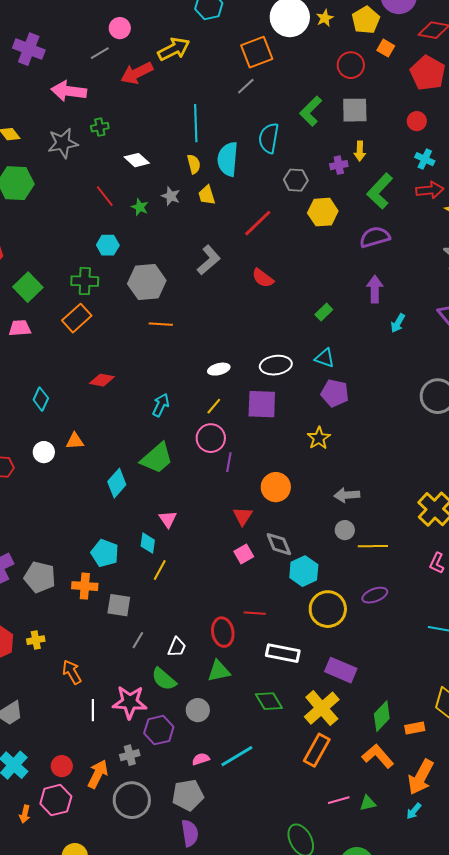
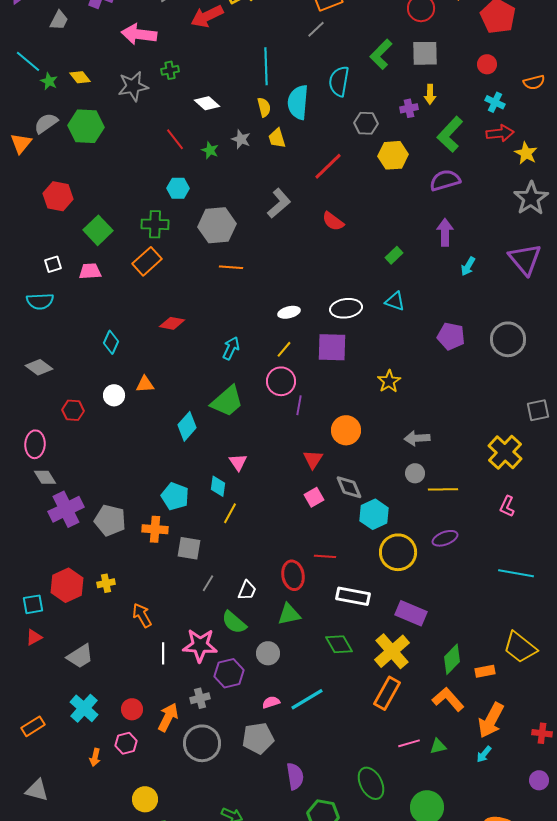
purple pentagon: (335, 393) -> (451, 336), moved
pink hexagon: (56, 800) -> (126, 743), size x0.7
purple semicircle: (190, 833) -> (295, 776), moved

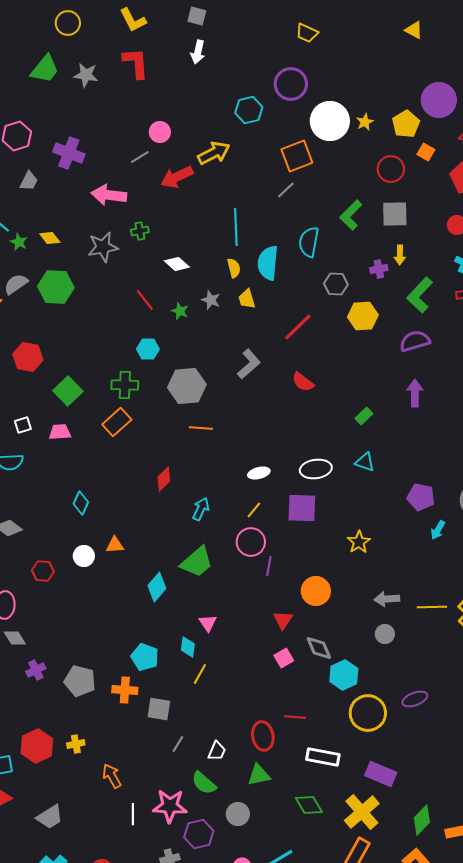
cyan arrow: (468, 266) -> (438, 530), moved
red diamond: (172, 323) -> (164, 479), moved, turned -55
yellow line: (443, 489) -> (432, 607), moved
purple cross: (66, 509) -> (36, 670), size x0.6

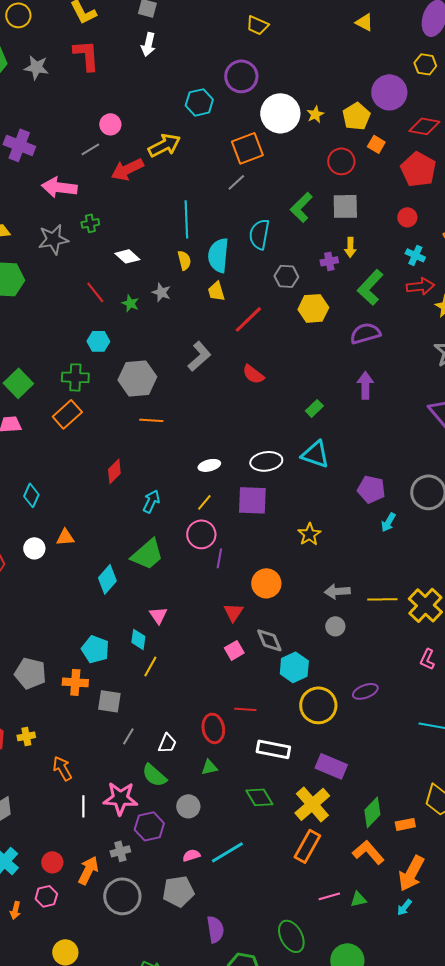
yellow trapezoid: (247, 299) -> (216, 291), moved
cyan triangle: (365, 462) -> (315, 454), size x1.4
green triangle: (259, 775) -> (209, 767), size x0.7

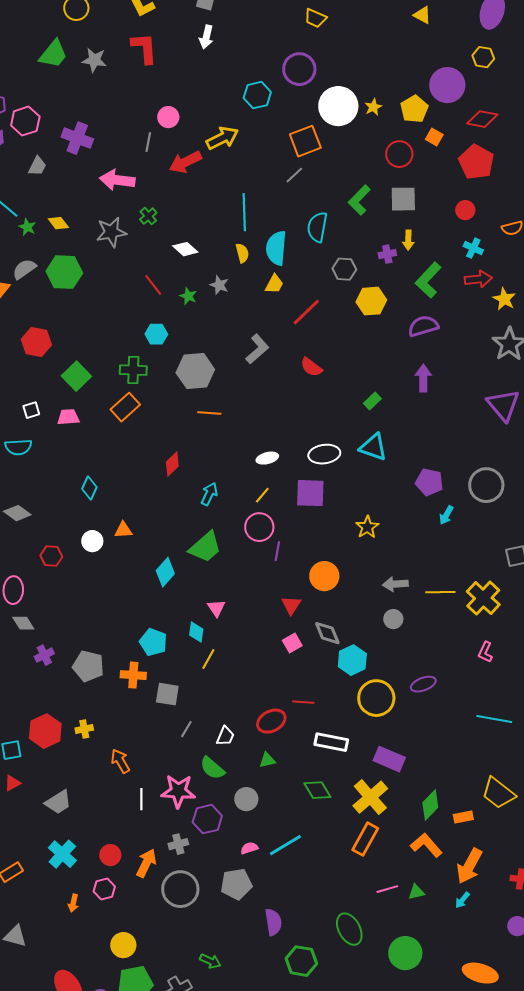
gray line: (90, 149) -> (148, 142), turned -48
green cross: (90, 223) -> (148, 216), turned -30
yellow trapezoid: (216, 291) -> (274, 284), turned -135
red ellipse: (213, 728) -> (271, 721), turned 72

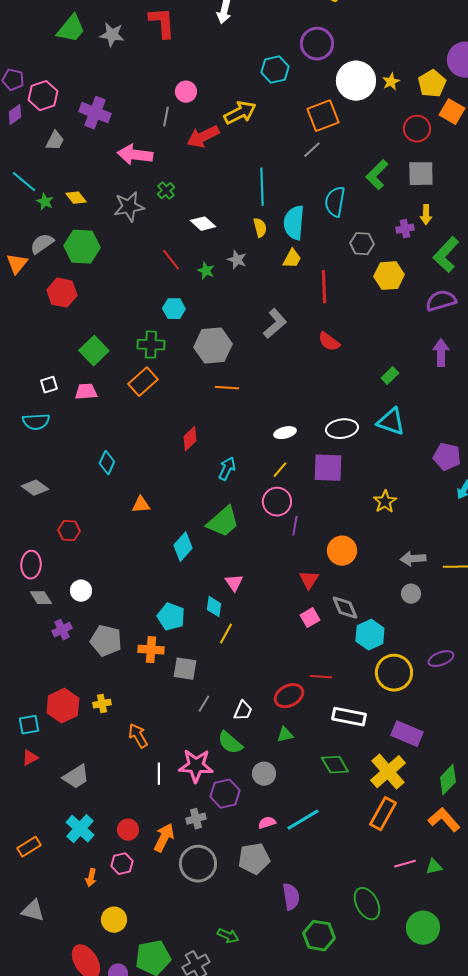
orange square: (434, 137) -> (452, 112), size x1.4
red line: (306, 312) -> (324, 287), turned -48
red hexagon: (36, 342) -> (62, 293), moved
white circle: (92, 541) -> (81, 591), moved
yellow circle: (123, 945) -> (114, 920), moved

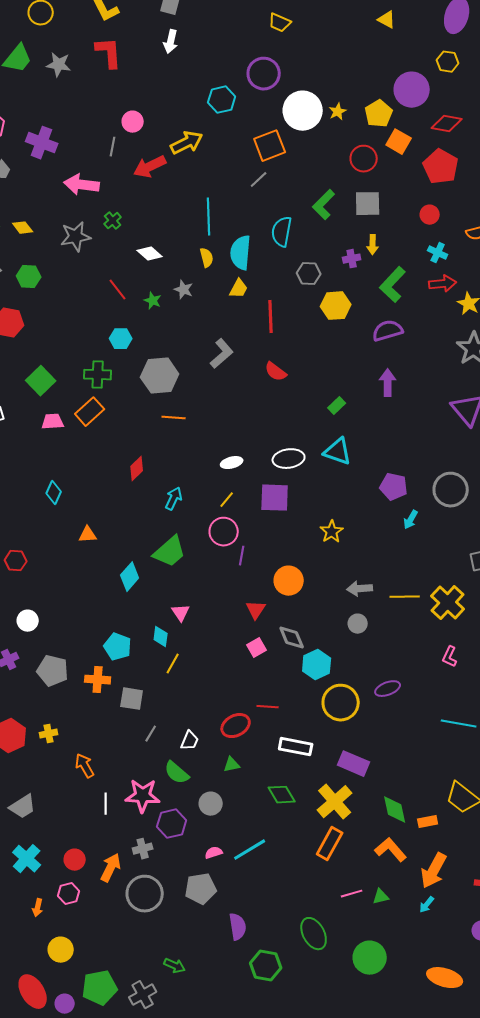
green hexagon: (82, 247) -> (29, 277), size x0.7
pink trapezoid: (86, 392) -> (53, 422), moved
green diamond: (448, 780) -> (395, 810), turned -56

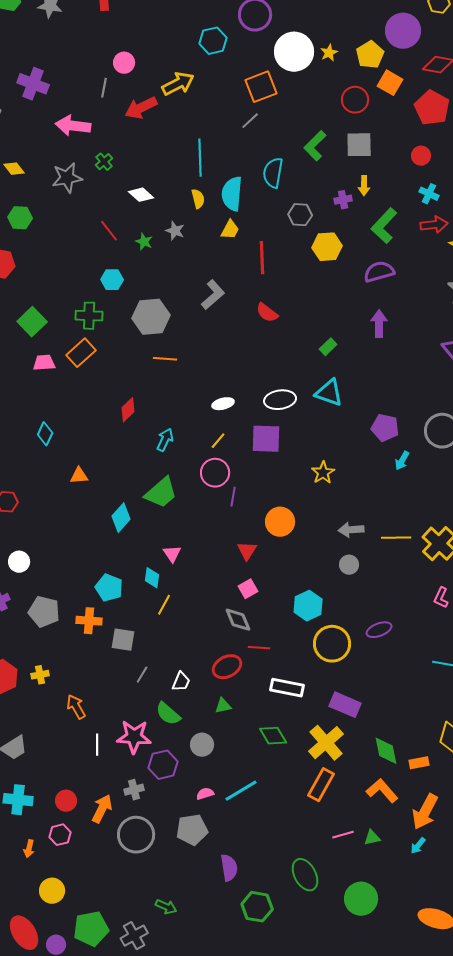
gray diamond: (292, 638) -> (238, 620), moved
cyan cross: (27, 859) -> (18, 800), turned -36

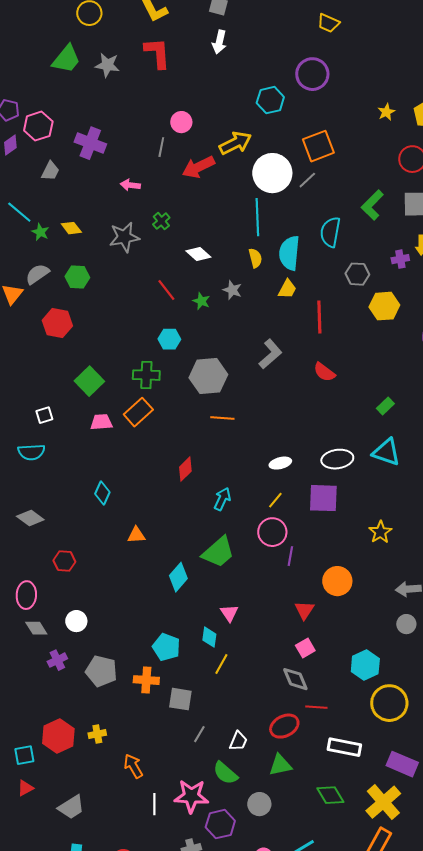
white circle: (294, 52) -> (272, 173), moved
pink arrow: (73, 126) -> (130, 185), size x0.6
green triangle: (223, 706) -> (280, 765), size x1.4

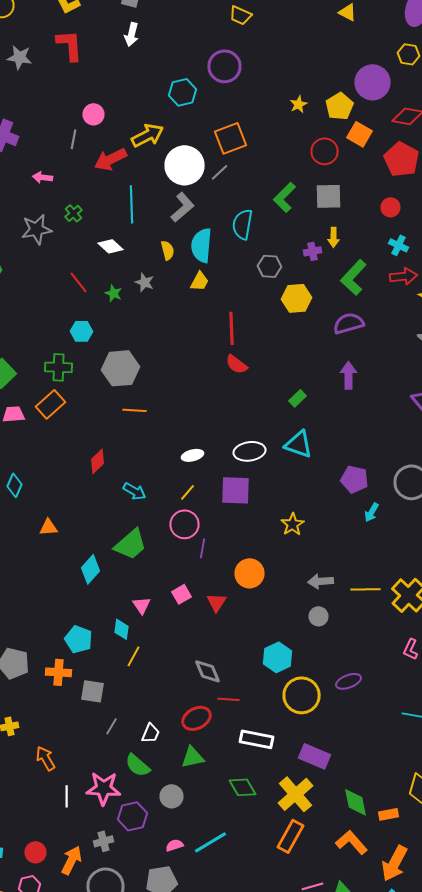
cyan line: (257, 217) -> (132, 204), moved
red line: (319, 317) -> (232, 328), moved
gray L-shape: (270, 354) -> (182, 207), moved
cyan arrow: (222, 499) -> (134, 491), turned 95
pink square: (305, 648) -> (182, 594), moved

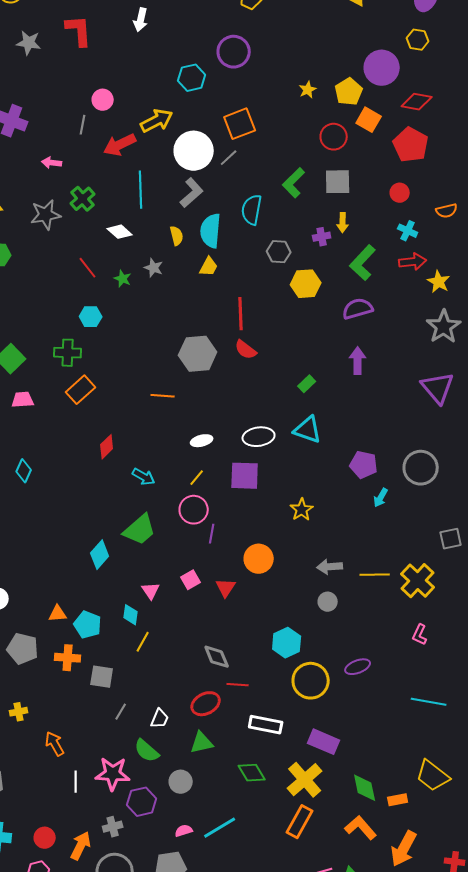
green cross: (74, 213) -> (83, 199), size x1.4
gray hexagon: (120, 368) -> (198, 354), moved
orange rectangle: (50, 404) -> (81, 390), moved
orange line: (134, 410) -> (163, 396), moved
orange triangle: (48, 527) -> (58, 614), moved

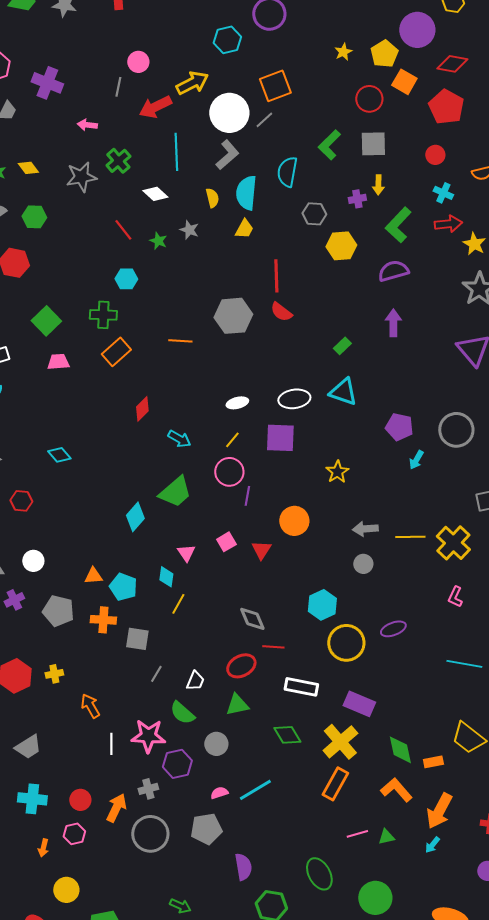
orange line: (163, 396) -> (180, 341), moved
cyan diamond: (24, 471) -> (59, 455), moved, turned -65

